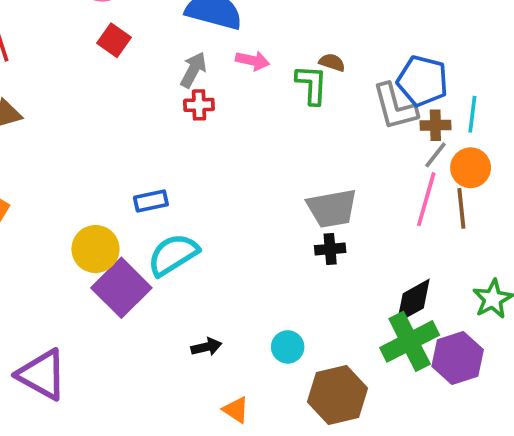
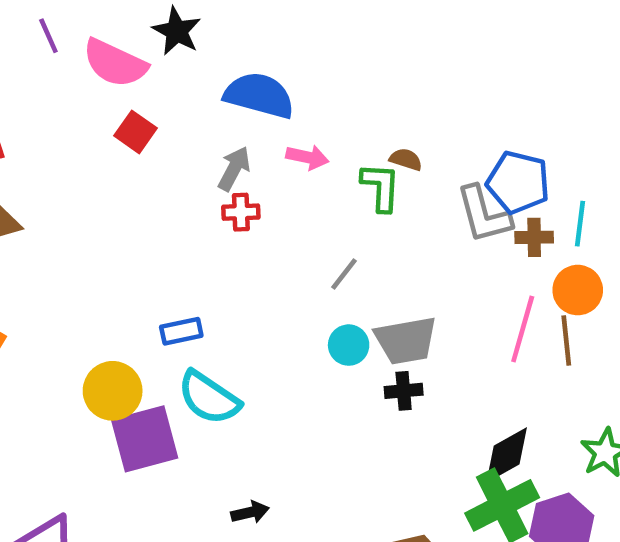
gray line: (435, 155) -> (344, 274), moved
cyan semicircle: (173, 255) -> (209, 398), turned -114
purple square: (121, 288) -> (145, 439), turned 30
cyan circle: (288, 347) -> (349, 345), moved

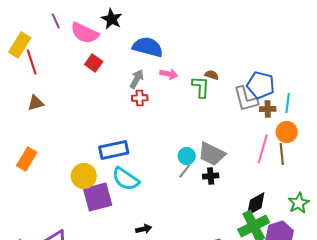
gray line: (344, 274) -> (185, 171), moved
blue rectangle: (181, 331) -> (114, 150), size x1.6
gray trapezoid: (406, 340) -> (212, 154), turned 36

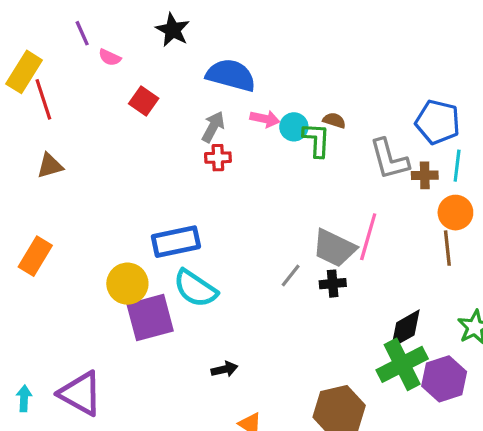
pink semicircle: (85, 33) -> (110, 57), moved, size x0.5
blue pentagon: (261, 85) -> (438, 122), moved
pink line: (263, 149) -> (368, 237), moved
cyan circle: (187, 156) -> (294, 127), moved

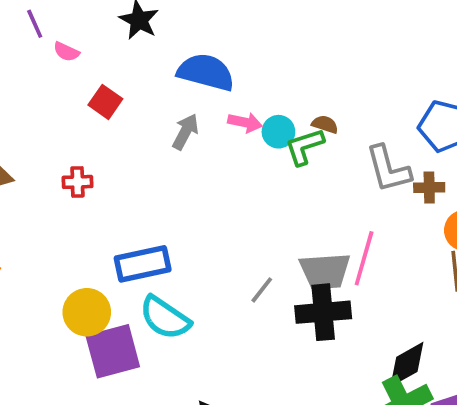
green L-shape: (317, 140) -> (305, 147), turned -111
red cross: (218, 158) -> (77, 182), moved
gray trapezoid: (334, 248) -> (325, 271), turned -30
gray line: (291, 276) -> (262, 290), moved
black cross: (333, 284) -> (323, 312), size x1.8

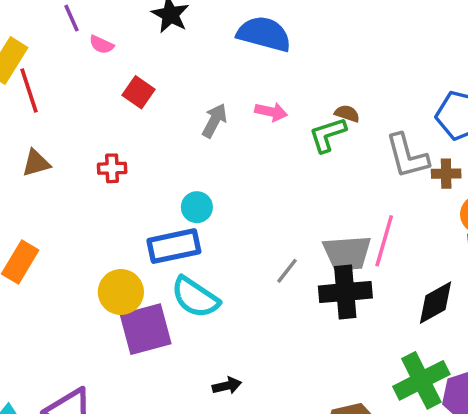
blue semicircle: (206, 72) -> (264, 34), moved
cyan circle: (278, 132) -> (197, 207), moved
black diamond: (407, 364) -> (435, 303), moved

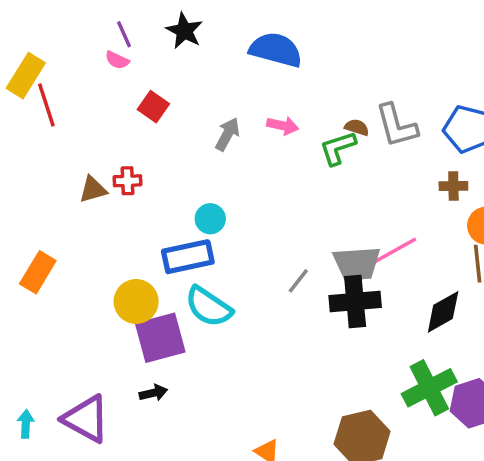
purple line: (71, 18) -> (124, 34), moved
gray L-shape: (407, 156) -> (397, 126), moved
brown triangle: (36, 163) -> (93, 189), moved
pink line: (384, 241) -> (393, 252), turned 45
black arrow: (227, 386) -> (153, 393), moved

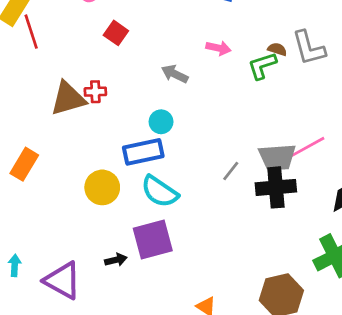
gray arrow: (227, 134) -> (175, 74), moved, turned -92
brown triangle: (93, 189) -> (68, 99), size x1.6
purple square: (160, 338) -> (153, 239), moved
cyan arrow: (26, 424) -> (15, 265), moved

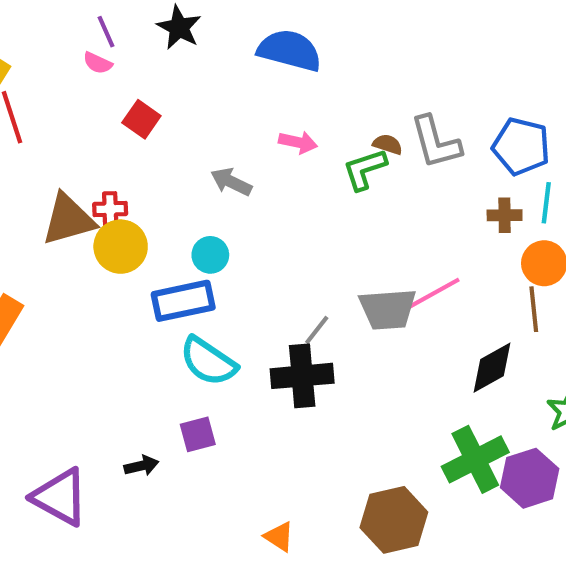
yellow circle: (102, 187) -> (121, 247), moved
black cross: (276, 187) -> (302, 376), moved
purple square: (153, 239) -> (198, 434), size x0.6

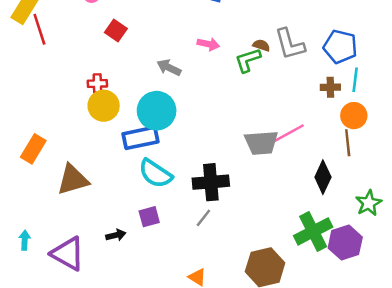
brown triangle: (68, 219) -> (73, 180), moved
cyan circle: (210, 255) -> (157, 111), size x1.8
gray line: (317, 330) -> (203, 218), moved
black diamond: (492, 368) -> (323, 177), turned -36

